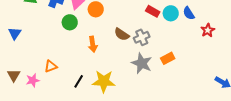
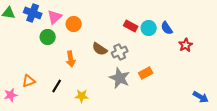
black line: (79, 81) -> (57, 86), moved
yellow star: (104, 81) -> (82, 96), size x0.6

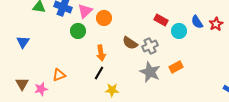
cyan circle: (149, 28) -> (179, 31), moved
red star: (186, 45) -> (216, 24), moved
black line: (57, 86) -> (99, 73), moved

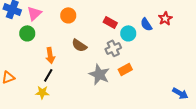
orange circle: (104, 18) -> (68, 15), moved
red star: (216, 24) -> (165, 18), moved
gray cross: (150, 46) -> (113, 48), moved
yellow star: (112, 90) -> (42, 92), moved

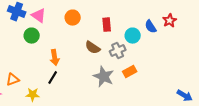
pink triangle: (34, 13) -> (39, 16), turned -42
red rectangle: (110, 22) -> (107, 25), moved, turned 56
brown semicircle: (79, 45) -> (93, 48), moved
yellow star: (42, 92) -> (33, 95), moved

